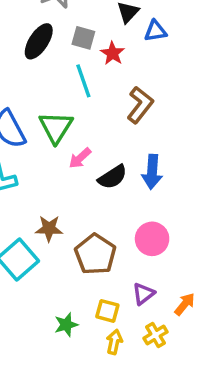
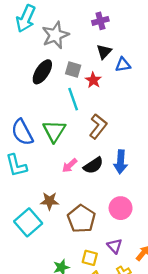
brown L-shape: (140, 105) -> (98, 126), moved
pink arrow: (80, 158) -> (70, 165), moved
purple triangle: (143, 294) -> (115, 246), turned -35

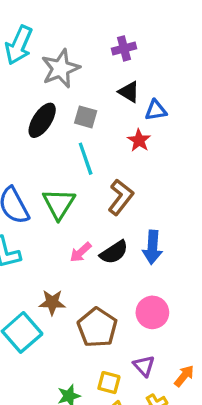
black triangle: (104, 52) -> (129, 92), turned -42
red star: (93, 80) -> (139, 140), moved

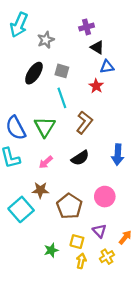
gray star: (61, 69) -> (46, 40), size x0.7
black triangle: (129, 92) -> (97, 47), moved
blue arrow: (152, 247) -> (118, 155), moved
pink arrow: (81, 252) -> (46, 162), moved

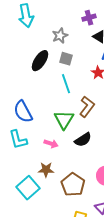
cyan arrow: (19, 25) -> (26, 16), turned -35
gray star: (46, 40) -> (60, 36), moved
green triangle: (45, 127) -> (64, 120), moved
pink arrow: (46, 162) -> (51, 144), turned -120

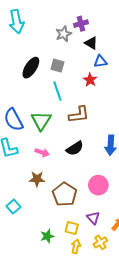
gray star: (60, 36) -> (64, 34), moved
brown L-shape: (87, 107) -> (79, 115), turned 45
green triangle: (64, 120) -> (41, 121), moved
cyan square: (28, 188) -> (13, 207), moved, size x0.6

